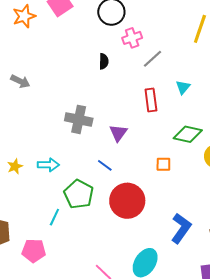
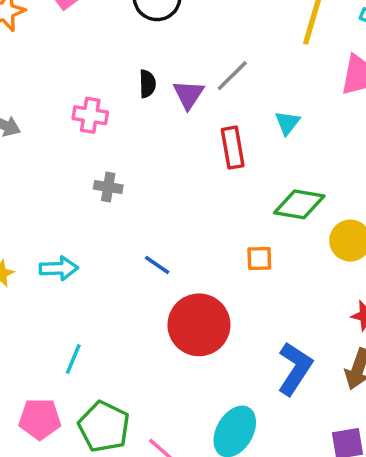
pink cross: (132, 38) -> (90, 115), moved, turned 30
gray cross: (79, 119) -> (108, 187), size x0.6
purple triangle: (118, 133) -> (188, 94), moved
green pentagon: (79, 194) -> (104, 427), moved

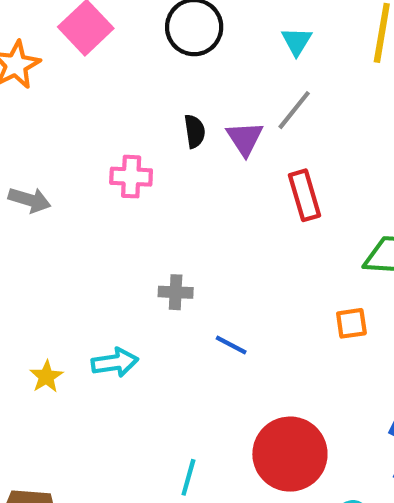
cyan triangle: (287, 123) -> (297, 41), moved
gray cross: (108, 187) -> (176, 292), moved
red circle: (199, 325) -> (290, 454), moved
cyan line: (73, 359) -> (188, 477), moved

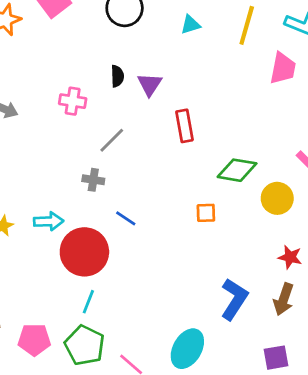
cyan triangle: (297, 41) -> (190, 25), turned 35
gray line: (294, 110) -> (112, 140), moved
red circle: (290, 454) -> (84, 252), moved

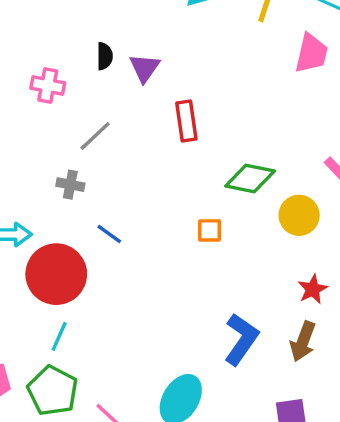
red star: (290, 257) -> (313, 289), turned 30

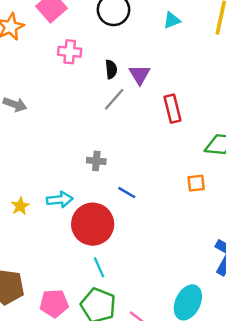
pink cross: (48, 85) -> (70, 52), moved
gray line: (95, 136) -> (114, 99), moved
cyan line: (59, 336) -> (99, 267), turned -42

